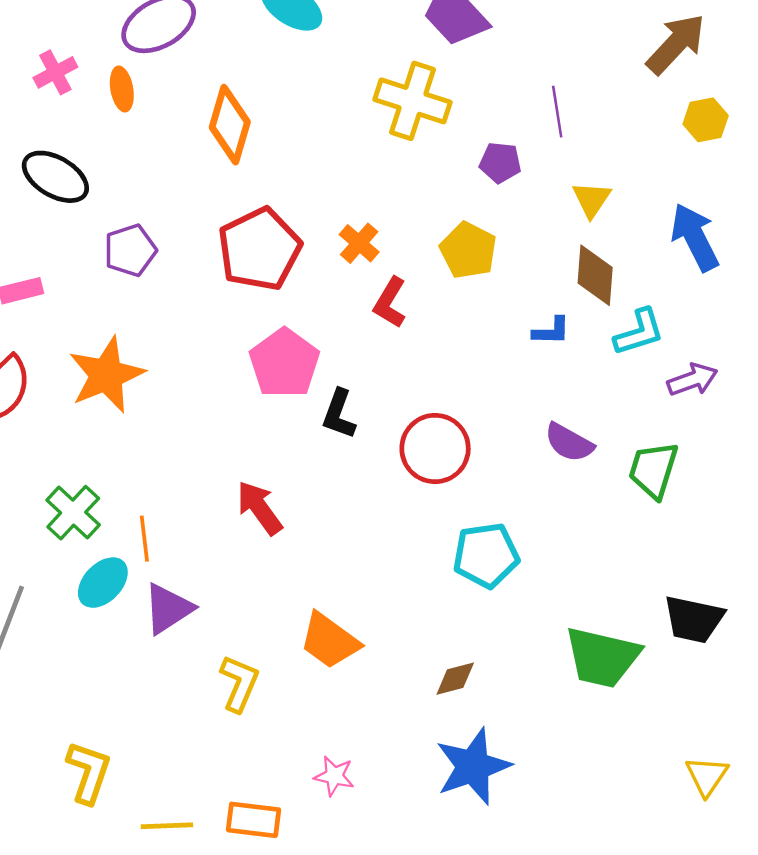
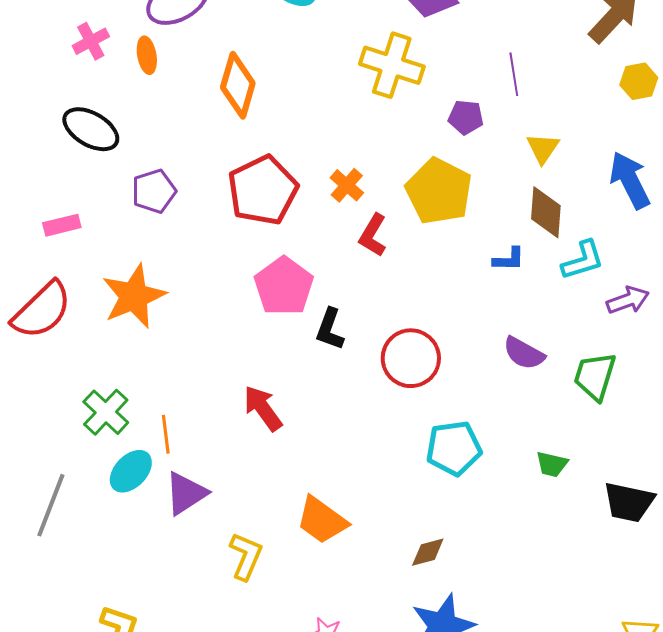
yellow pentagon: (468, 250) -> (439, 191), size x1.4
green trapezoid: (602, 657) -> (552, 464), moved, size x0.5

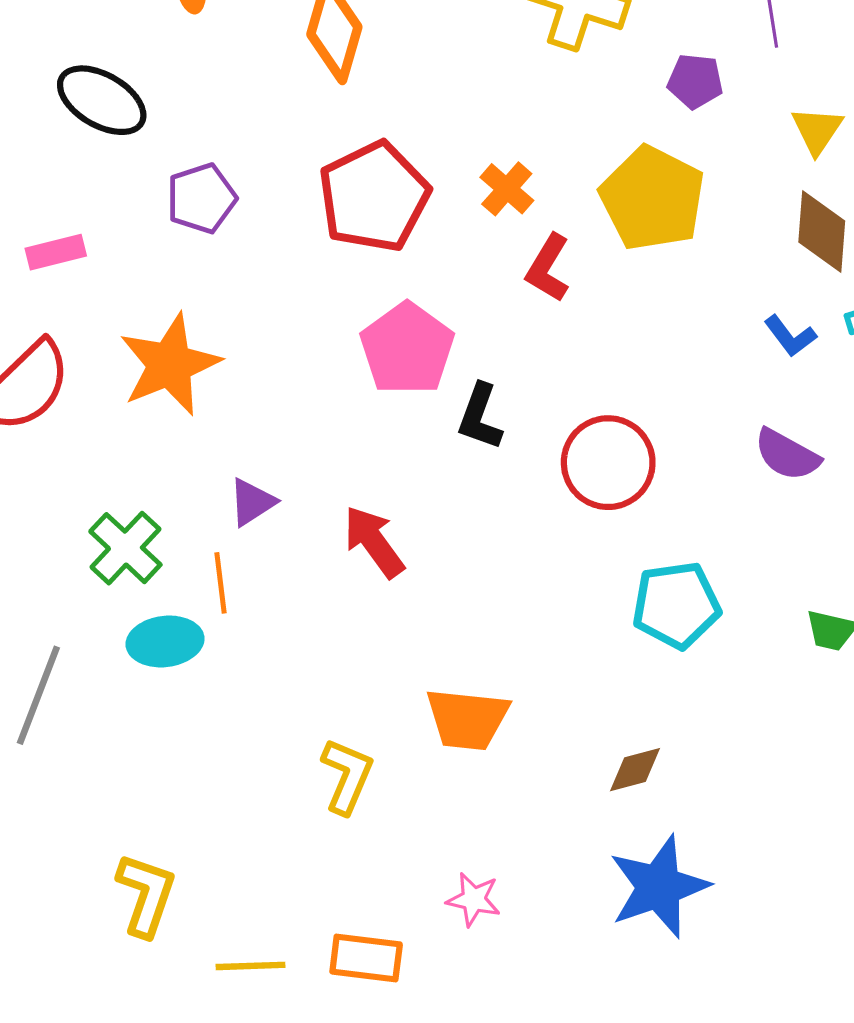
blue L-shape: (509, 259) -> (790, 336), moved, turned 52
cyan ellipse: (131, 471) -> (165, 641), turned 39
purple triangle: (186, 493) -> (252, 502), moved, size x0.7
orange trapezoid: (322, 520) -> (467, 719), turned -30

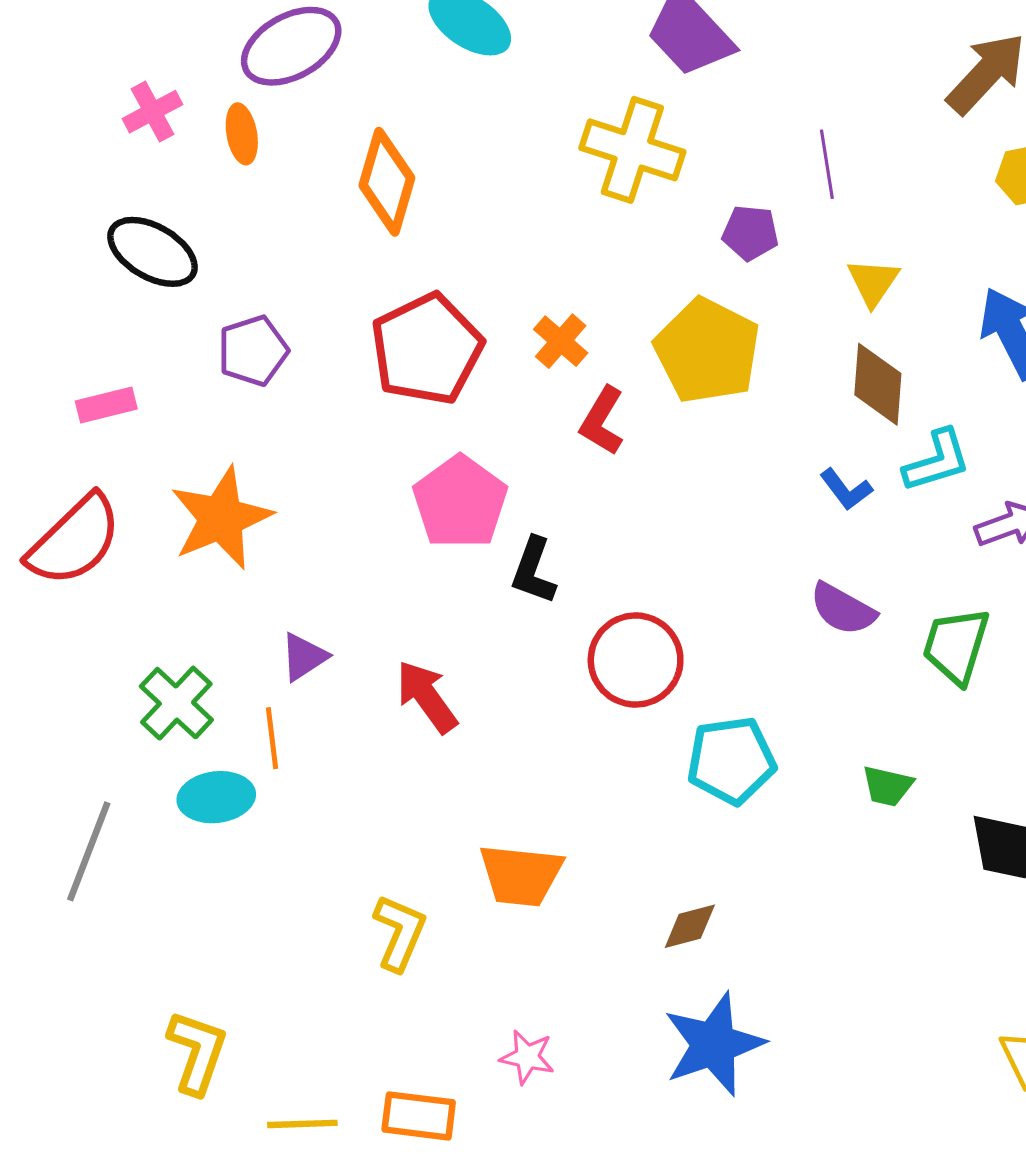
red circle: (608, 463) -> (636, 660), moved

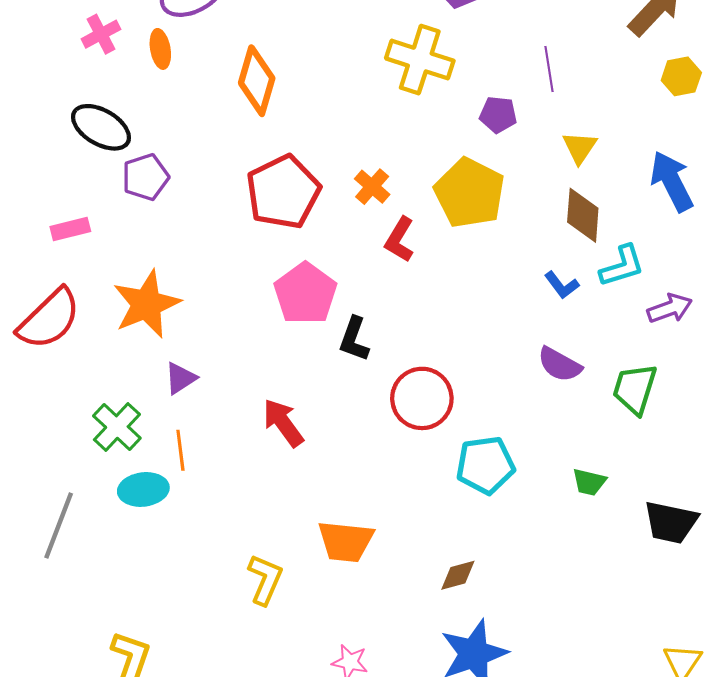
purple pentagon: (253, 351) -> (145, 177), moved
purple triangle: (304, 657) -> (180, 378), moved

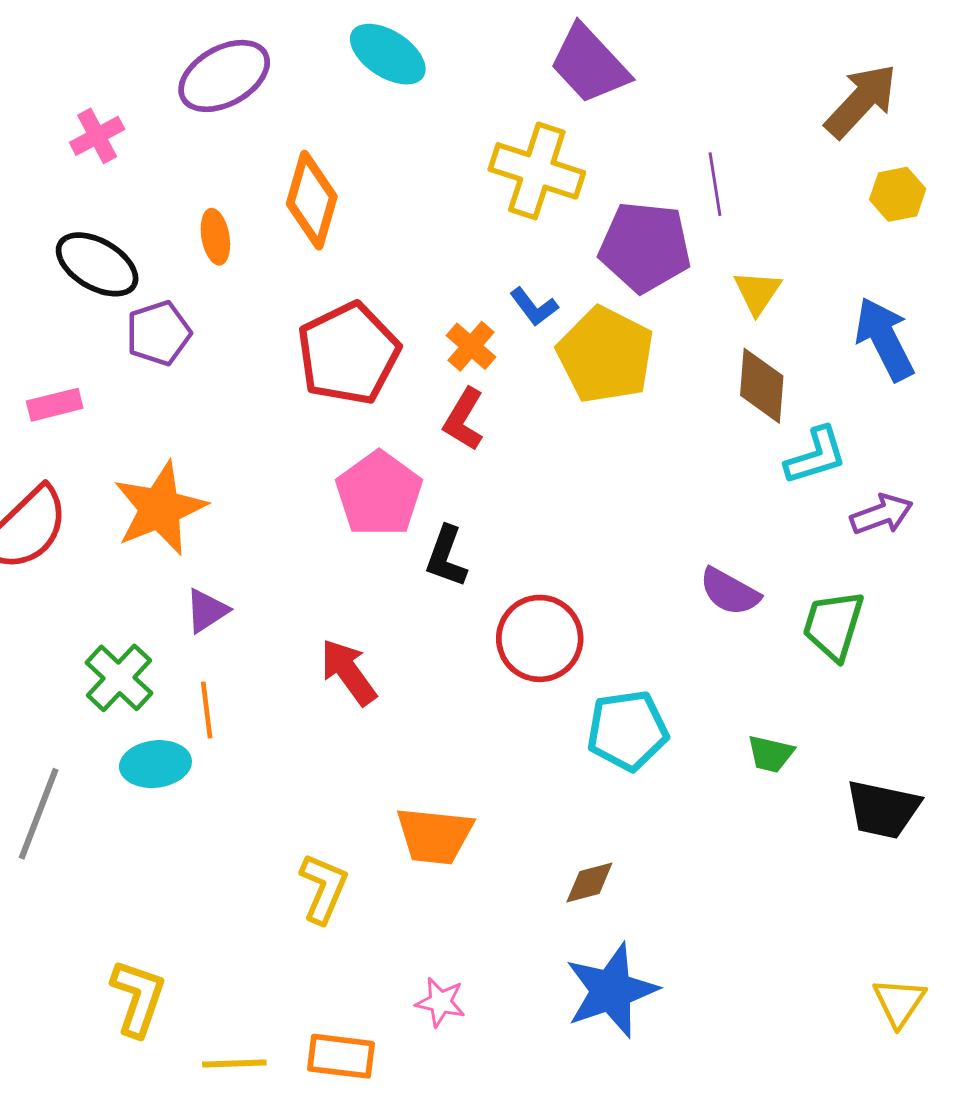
orange ellipse: (160, 49) -> (215, 237), moved
purple pentagon: (498, 115) -> (645, 247), size x1.8
red L-shape: (400, 240) -> (464, 419), moved
blue L-shape: (562, 285) -> (534, 307), moved

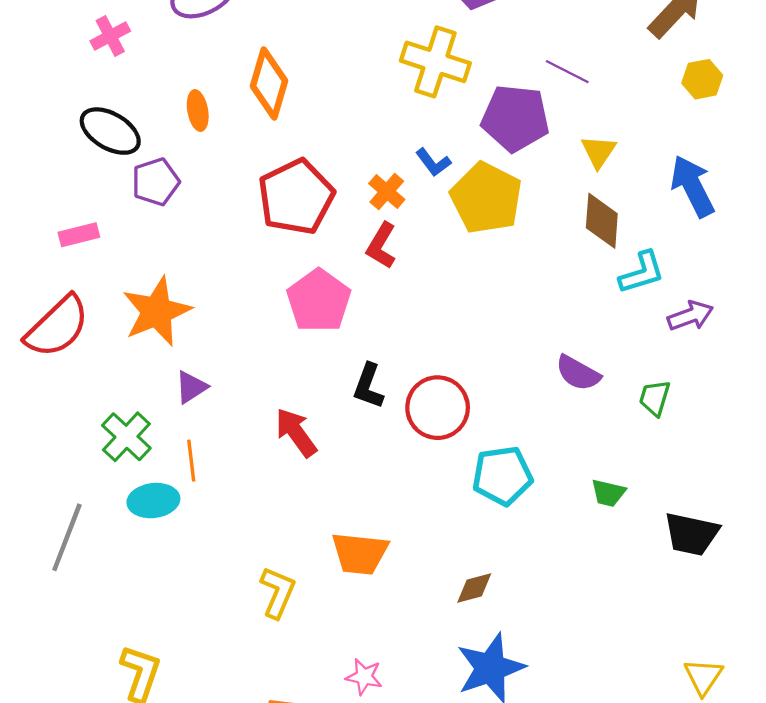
purple line: (715, 184) -> (567, 72), turned -54
black L-shape: (446, 557) -> (368, 386), moved
green trapezoid: (833, 625) -> (655, 398), size x0.7

